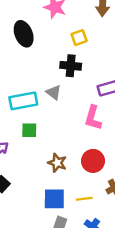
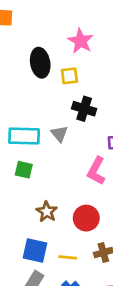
yellow square: (79, 38) -> (69, 76), moved

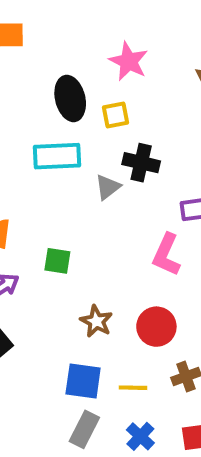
gray triangle: (59, 134) -> (108, 187), moved, turned 36
cyan rectangle: (24, 136) -> (57, 156), moved

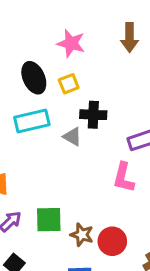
gray triangle: (108, 187) -> (72, 137), turned -42
green square: (57, 261) -> (49, 220), moved, size x1.4
red circle: (156, 327) -> (112, 241), moved

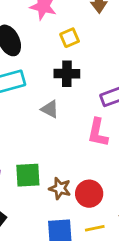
yellow square: (69, 84) -> (70, 38), moved
gray triangle: (72, 137) -> (50, 109), moved

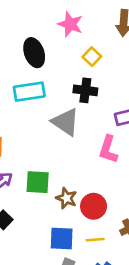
yellow square: (70, 38) -> (92, 57), turned -30
gray triangle: (50, 109) -> (65, 122), size x1.6

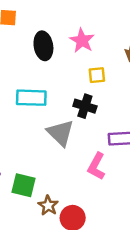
black ellipse: (34, 53) -> (43, 46), moved
yellow square: (92, 57) -> (97, 75), turned 30

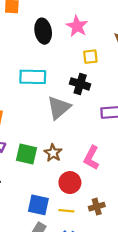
gray triangle: (60, 133) -> (59, 108), turned 35
pink L-shape: (96, 166) -> (91, 158), moved
brown star: (48, 206) -> (53, 153), moved

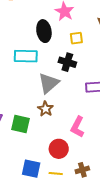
black ellipse: (43, 31) -> (44, 31), moved
brown star: (53, 153) -> (45, 109), moved

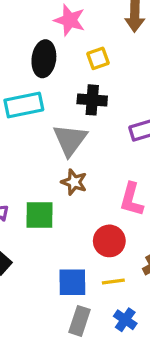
black ellipse: (44, 31) -> (44, 59), turned 30

